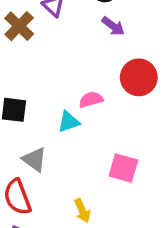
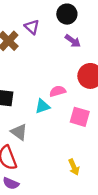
pink square: (123, 168) -> (80, 117), moved
yellow arrow: (82, 211) -> (74, 167), moved

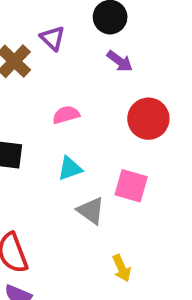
pink semicircle: (58, 91) -> (66, 115), moved
gray triangle: (19, 132) -> (91, 211), moved

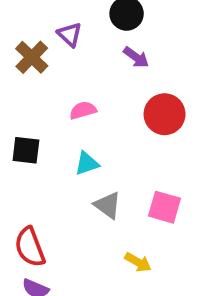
pink square: (131, 186) -> (165, 207), moved
yellow arrow: (122, 268) -> (138, 262), turned -36

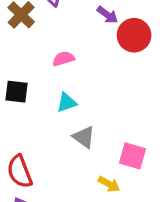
red circle: (165, 114) -> (134, 35), moved
pink square: (165, 207) -> (132, 156), moved

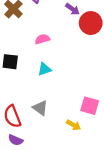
gray triangle: (84, 137) -> (40, 108), moved

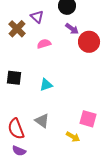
pink semicircle: (42, 39) -> (44, 44), moved

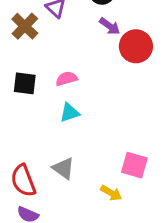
pink semicircle: (44, 44) -> (66, 79), moved
black square: (14, 78) -> (25, 83), moved

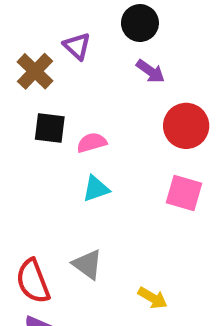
red circle: (136, 46) -> (186, 126), moved
black square: (25, 83) -> (50, 128), moved
pink square: (134, 165) -> (184, 193), moved

